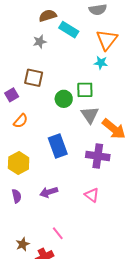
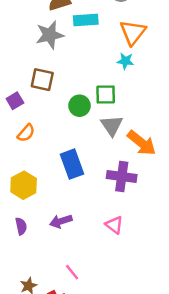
cyan rectangle: (69, 30) -> (86, 20), turned -36
gray star: (40, 42) -> (50, 35), size x1.6

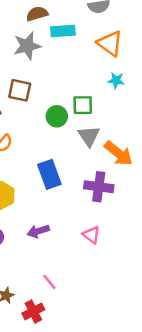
orange triangle: (133, 32) -> (110, 43), turned -32
cyan star: (125, 61) -> (116, 80), moved

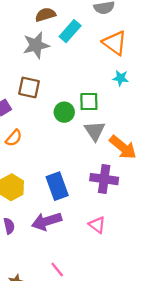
cyan rectangle: (63, 31) -> (70, 31), turned -45
blue rectangle: (49, 174) -> (57, 186), moved
purple arrow: (38, 231) -> (47, 221), size x1.4

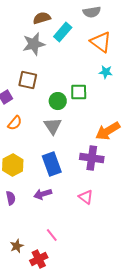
gray triangle: (95, 131) -> (53, 126), moved
orange arrow: (123, 147) -> (108, 131), turned 110
purple arrow: (47, 221) -> (43, 194), size x0.7

